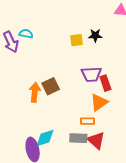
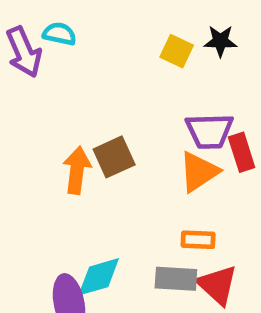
yellow square: (77, 40) -> (177, 51), turned 32
orange triangle: (99, 102) -> (199, 172), moved

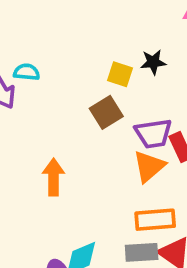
brown square: (114, 157) -> (106, 112), moved
orange rectangle: (198, 240) -> (155, 220), size x1.5

